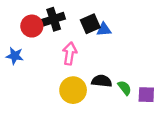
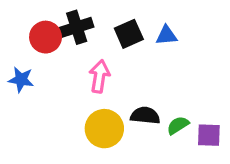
blue triangle: (104, 29) -> (166, 35), moved
green semicircle: (125, 88) -> (178, 125), turned -84

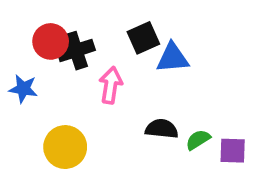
black cross: (77, 27) -> (76, 51), moved
blue triangle: (166, 35) -> (173, 58), moved, size x1.4
yellow circle: (104, 129) -> (65, 147), moved

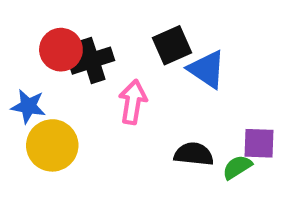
blue triangle: (173, 58) -> (207, 69), turned 39
yellow circle: (65, 147) -> (52, 145), moved
purple square: (233, 151) -> (259, 143), moved

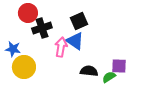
red circle: (61, 50) -> (28, 13), moved
blue triangle: (207, 69) -> (75, 41), moved

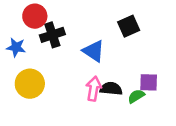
black square: (79, 21) -> (129, 26), moved
pink arrow: (61, 47) -> (94, 89), moved
blue star: (13, 49) -> (16, 47), moved

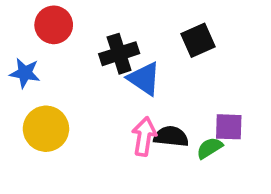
black cross: (52, 35) -> (119, 54), moved

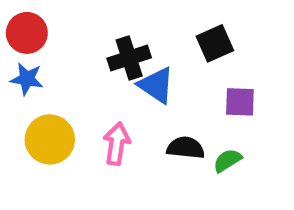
red circle: (54, 25) -> (27, 33), moved
purple square: (229, 127) -> (240, 102), moved
pink arrow: (144, 136) -> (117, 144), moved

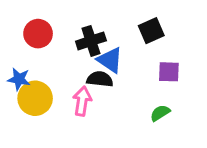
red circle: (27, 33) -> (38, 34), moved
blue star: (27, 79) -> (19, 79), moved
black semicircle: (186, 148) -> (100, 79), moved

